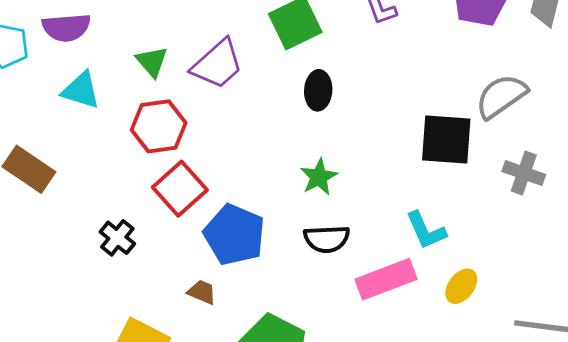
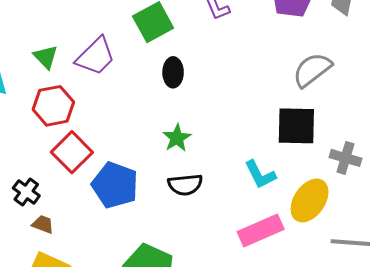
black square: (446, 140) -> (296, 126), moved
gray cross: (524, 173) -> (345, 158), moved
pink rectangle: (386, 279) -> (261, 231), moved
yellow ellipse: (461, 286) -> (309, 200), moved, size x1.6
brown trapezoid: (202, 292) -> (43, 224), moved

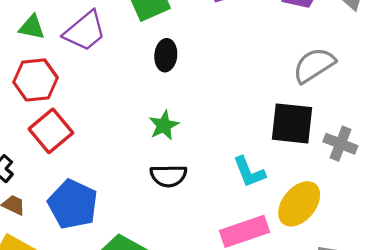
green triangle: (46, 57) -> (32, 27), turned -40
gray cross: (345, 158) -> (340, 144), moved
blue pentagon: (115, 185) -> (73, 204), moved

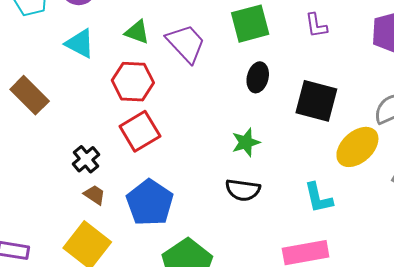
purple trapezoid: (85, 31) -> (186, 43), turned -102
black square: (292, 123) -> (316, 101), moved
yellow ellipse: (299, 204) -> (357, 147), moved

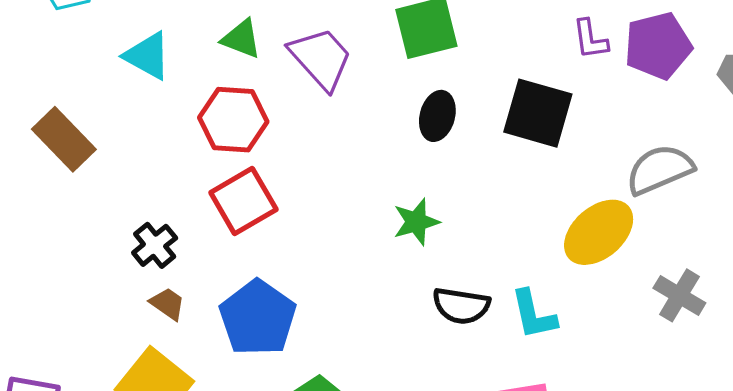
purple L-shape: (316, 25) -> (590, 39), moved
black square: (316, 101) -> (538, 113), moved
black semicircle: (243, 190) -> (461, 306), moved

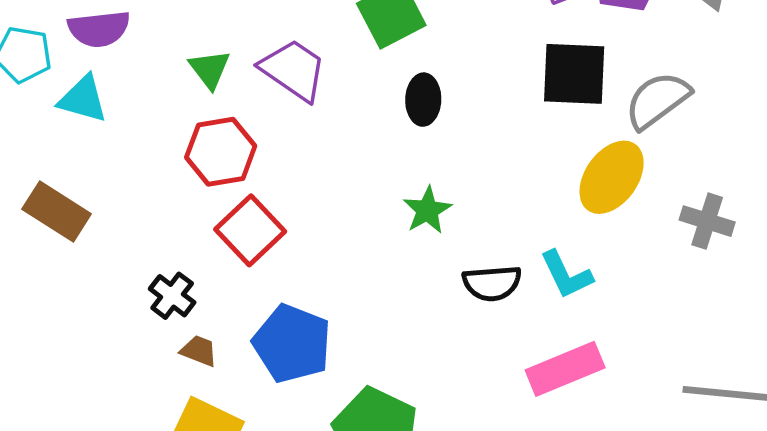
green triangle: (241, 39) -> (210, 69), turned 45
cyan triangle: (147, 56) -> (83, 99), moved
black square: (538, 113) -> (574, 74), moved

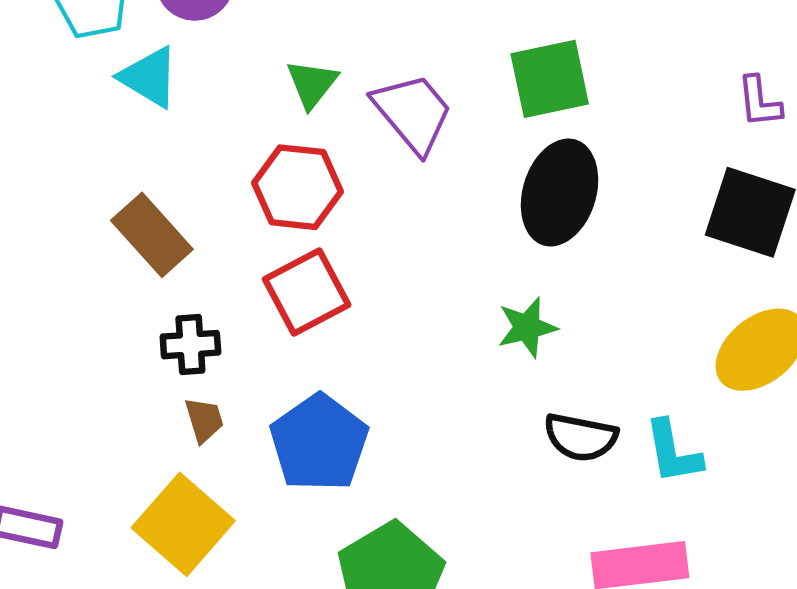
black ellipse: (423, 100) -> (560, 192), size x1.6
brown rectangle: (57, 211) -> (152, 235), moved
black cross: (172, 296) -> (190, 345), turned 33
brown trapezoid: (199, 351) -> (204, 420), turned 36

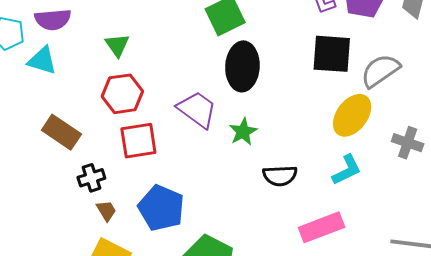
purple trapezoid: (413, 113) -> (197, 110), moved
red square: (307, 292) -> (138, 141), turned 33
cyan L-shape: (673, 452) -> (347, 170), moved, turned -92

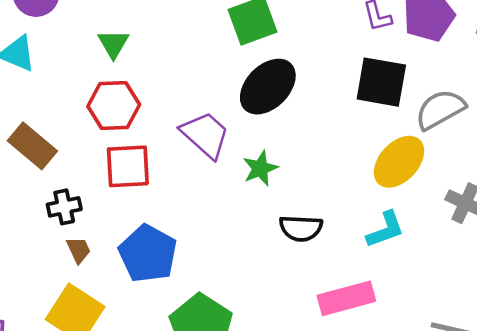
black ellipse: (242, 66) -> (268, 87), turned 36

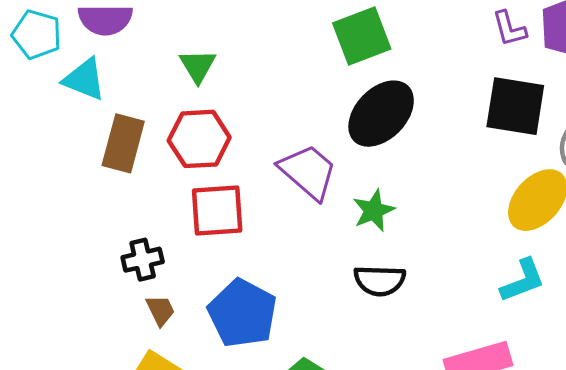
brown rectangle: (32, 146) -> (123, 143), moved, turned 66
black semicircle: (301, 228) -> (380, 281), moved

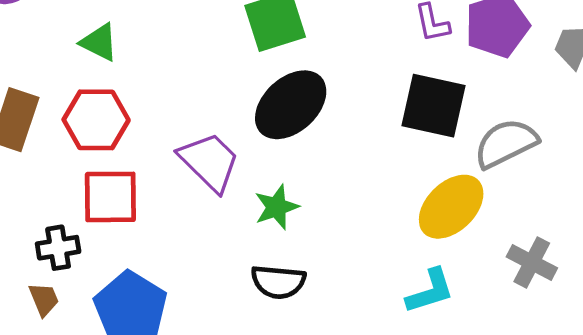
green triangle: (198, 66) -> (99, 42), turned -36
black cross: (143, 260) -> (58, 248), moved

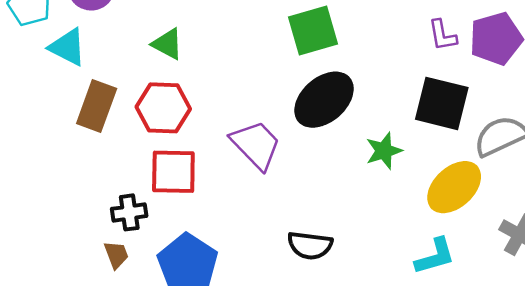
green star: (276, 207) -> (384, 151), moved

